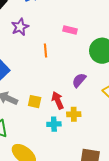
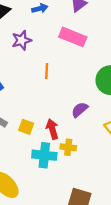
pink rectangle: (70, 30) -> (73, 37), moved, size x1.6
cyan cross: (54, 124) -> (44, 155), size x1.5

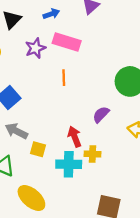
pink rectangle: (73, 37) -> (67, 42), moved
yellow square: (26, 127) -> (38, 149), moved

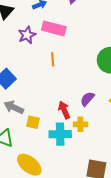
purple semicircle: (101, 114) -> (87, 99), moved

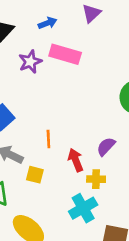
orange line: (53, 59) -> (48, 139), moved
cyan cross: (60, 134) -> (83, 208), moved, turned -30

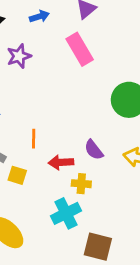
pink rectangle: (65, 54) -> (80, 49), moved, turned 40
purple semicircle: (106, 146) -> (94, 150), turned -84
red arrow: (76, 160) -> (61, 162), turned -75

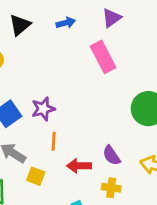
purple star: (19, 56) -> (43, 109), moved
yellow cross: (81, 184) -> (111, 188), moved

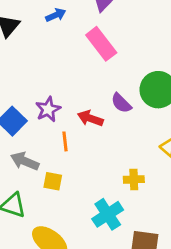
purple semicircle: (111, 155) -> (121, 103), moved
red arrow: (79, 166) -> (90, 118), moved, turned 30

